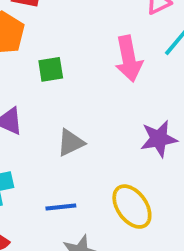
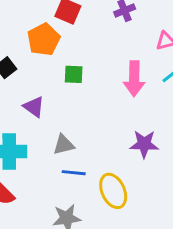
gray triangle: (71, 143) -> (64, 145), moved
blue line: (61, 207) -> (74, 173), moved

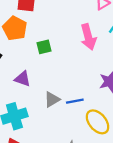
blue line: (74, 173) -> (75, 101), moved

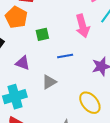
blue line: (75, 101) -> (65, 56), moved

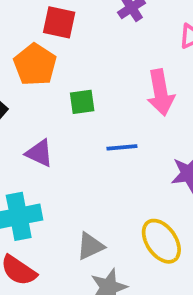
gray triangle: (49, 82) -> (90, 246), moved

